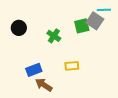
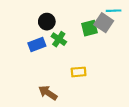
black circle: (19, 28) -> (47, 22), moved
blue rectangle: (34, 70) -> (37, 45), moved

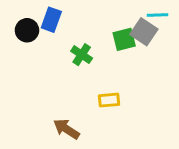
black circle: (47, 22) -> (27, 30), moved
blue rectangle: (37, 45) -> (51, 20), moved, turned -49

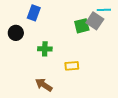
black circle: (27, 30) -> (16, 33), moved
green cross: (82, 55) -> (45, 49), moved, turned -32

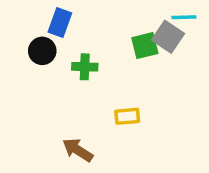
black circle: (16, 33) -> (42, 51), moved
green cross: (45, 49) -> (85, 67), moved

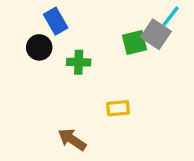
cyan line: (184, 17) -> (171, 16), turned -50
blue rectangle: (60, 23) -> (56, 21), turned -50

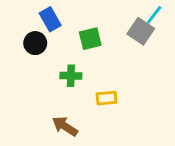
green square: (135, 42) -> (90, 39), moved
green cross: (79, 62) -> (71, 76), moved

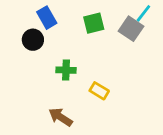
green square: (90, 39) -> (94, 23), moved
yellow rectangle: (107, 98) -> (99, 91), turned 36

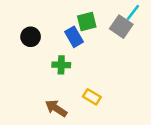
blue rectangle: (47, 18) -> (74, 37), moved
yellow rectangle: (99, 91) -> (92, 97), moved

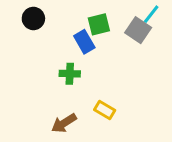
black circle: (31, 37) -> (33, 18), moved
brown arrow: (56, 108) -> (64, 123), turned -65

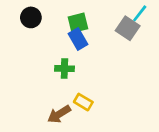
green square: (99, 24) -> (78, 23), moved
yellow rectangle: (105, 110) -> (83, 102), moved

